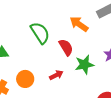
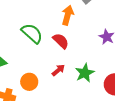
orange arrow: (79, 24) -> (68, 15), turned 84
green star: (84, 65) -> (85, 73), moved

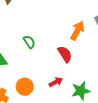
green semicircle: (32, 33) -> (29, 42), moved, size x0.6

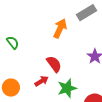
red semicircle: (65, 54) -> (54, 64), moved

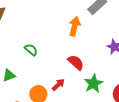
red arrow: (42, 81) -> (58, 85), moved

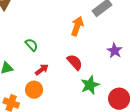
red arrow: (58, 85) -> (42, 70), moved

